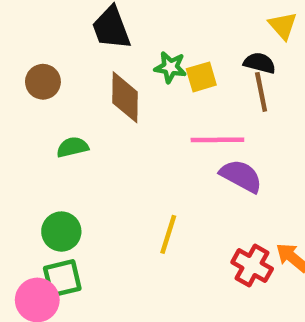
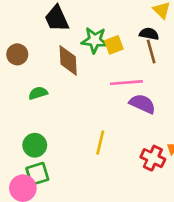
green star: (170, 67) -> (95, 40), size x1.4

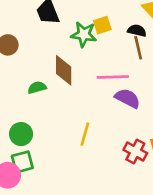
yellow square: (114, 45) -> (102, 25), moved
brown diamond: (68, 60) -> (64, 70), moved
green semicircle: (38, 93) -> (37, 87), moved

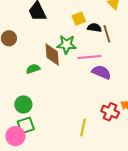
black semicircle: (137, 30) -> (94, 28), moved
green star: (84, 34) -> (66, 44), moved
yellow line: (85, 134) -> (83, 128), moved

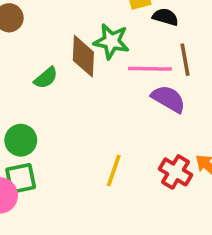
brown line: (107, 34) -> (185, 60), moved
green semicircle: (33, 69) -> (46, 78), turned 152
yellow line: (83, 128) -> (114, 171), moved

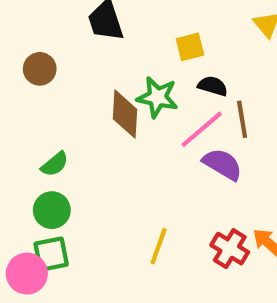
black semicircle: (165, 17) -> (213, 86), moved
pink line: (150, 69) -> (202, 129), turned -42
green semicircle: (46, 78) -> (55, 164), moved

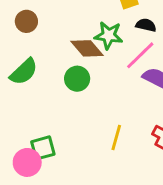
brown diamond: (125, 114) -> (87, 48), turned -40
green semicircle: (55, 164) -> (24, 72), moved, size x1.5
green circle: (52, 210) -> (77, 79), moved

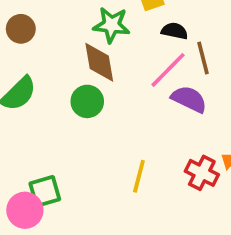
green star: (109, 35) -> (111, 25), moved
brown diamond: (87, 48) -> (99, 62), turned 32

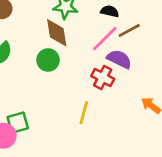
brown line: (203, 58) -> (129, 30), turned 75
red cross: (202, 173) -> (103, 77), moved

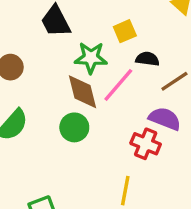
pink line: (105, 39) -> (118, 85), moved

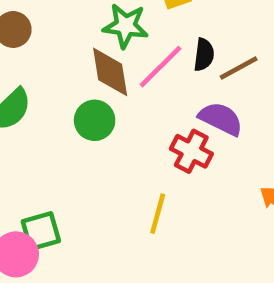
black semicircle: (147, 59) -> (204, 55), moved, turned 85

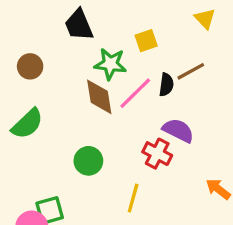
brown line: (239, 68) -> (191, 71), moved
green circle: (95, 120) -> (88, 161), moved

